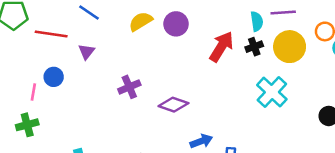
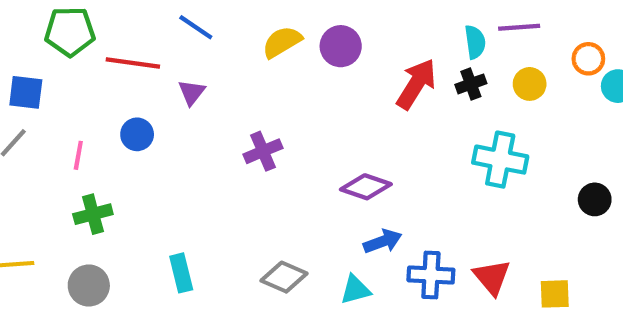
yellow circle: (290, 47) -> (530, 84), size x0.6
pink line: (33, 92) -> (78, 155), moved
cyan cross: (272, 92) -> (500, 160), turned -32
purple diamond: (173, 105) -> (366, 187), moved

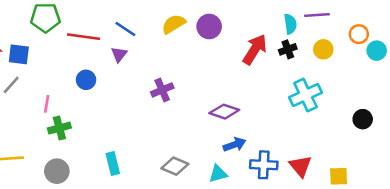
blue line: (196, 27) -> (125, 29), moved
pink line: (78, 155) -> (47, 104), moved
cyan cross: (500, 160) -> (306, 95), turned -36

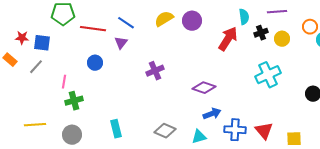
cyan semicircle: (290, 24) -> (244, 17), moved
black cross: (288, 49) -> (261, 33), moved

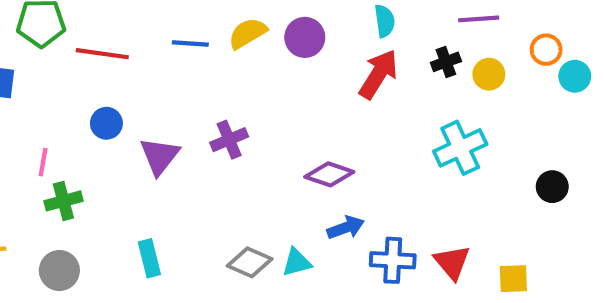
cyan semicircle: (244, 17) -> (385, 21), moved
blue line: (126, 23) -> (190, 43), moved, turned -30
purple triangle: (121, 43) -> (160, 156), moved, size x1.5
cyan triangle: (199, 137) -> (297, 262), moved

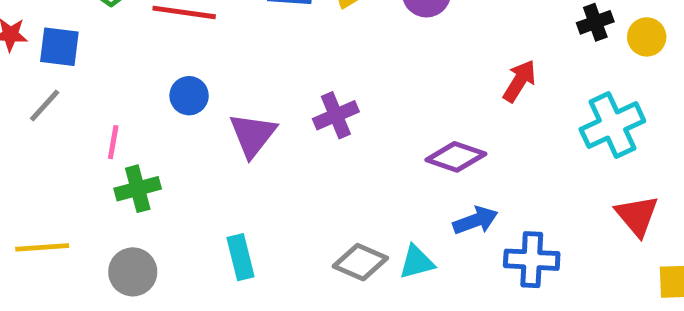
red arrow: (378, 74) -> (519, 81), moved, size x0.7
red triangle: (452, 262) -> (637, 216), moved

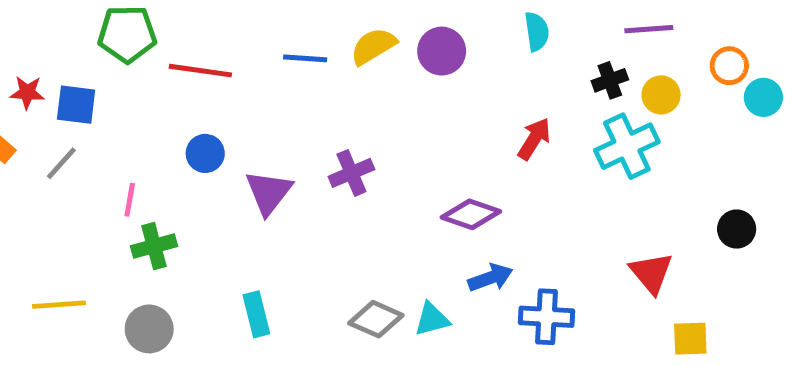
cyan cross: (612, 125) -> (627, 146), moved

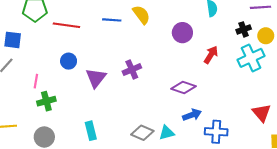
yellow semicircle: (373, 46) -> (141, 15), turned 84
purple circle: (442, 51) -> (182, 33), moved

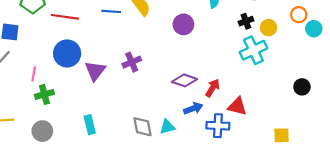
red arrow: (211, 55) -> (213, 88), moved
blue circle: (69, 61) -> (67, 53), size x1.6
red triangle: (262, 113) -> (237, 106), moved, turned -36
gray diamond: (142, 133) -> (142, 127), turned 55

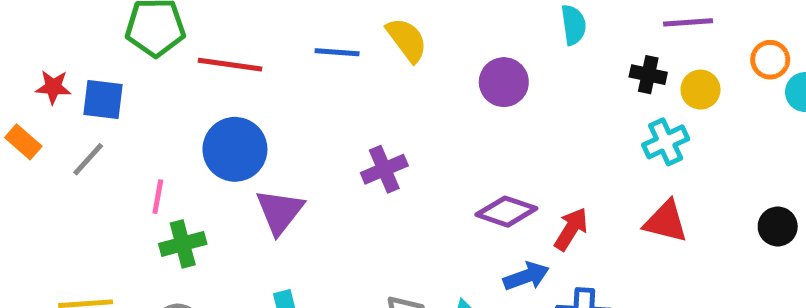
black cross: (246, 21) -> (648, 75), turned 32
cyan cross: (253, 50) -> (666, 142), size x0.7
purple triangle: (95, 71) -> (280, 212), moved
red triangle: (237, 106) -> (666, 222), moved

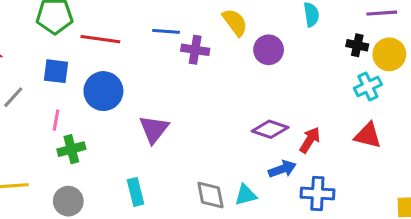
yellow semicircle: (407, 40) -> (235, 22), moved
yellow circle: (700, 90) -> (389, 54), size x1.4
blue square: (103, 100) -> (56, 71), moved
purple cross: (384, 169) -> (195, 50), moved, turned 32
purple triangle: (280, 212) -> (154, 129), moved

